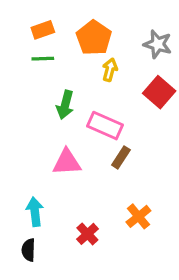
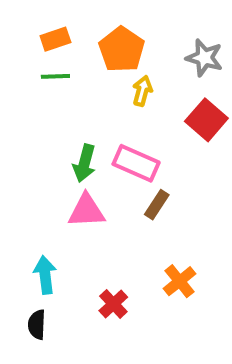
green arrow: (65, 105) -> (84, 163), moved

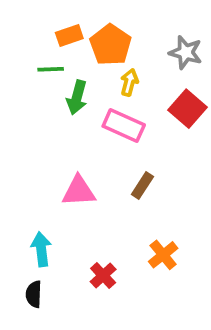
orange rectangle: (55, 39) -> (69, 36), moved
green arrow: (84, 163) -> (77, 97), moved
pink rectangle: (136, 163) -> (124, 126), moved

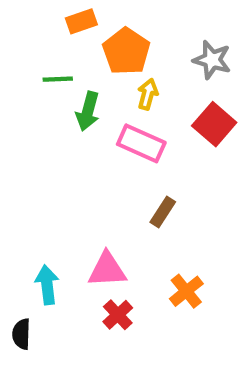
orange rectangle: (69, 36) -> (81, 21), moved
pink triangle: (79, 191) -> (107, 270), moved
black semicircle: (34, 294) -> (21, 334), moved

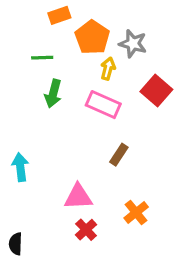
gray star: (212, 60) -> (133, 44), moved
green arrow: (88, 111) -> (53, 94), moved
cyan arrow: (47, 285) -> (20, 167), moved

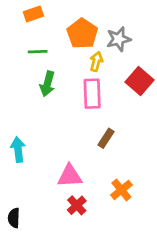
orange rectangle: (59, 15) -> (33, 14), moved
gray star: (133, 44) -> (119, 39), turned -30
pink rectangle: (103, 105) -> (92, 94), turned 64

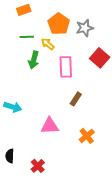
yellow arrow: (96, 61) -> (48, 44), moved, turned -64
cyan arrow: (18, 149) -> (13, 107), turned 114
red cross: (77, 205) -> (38, 166), moved

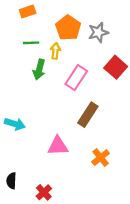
yellow arrow: (48, 44) -> (55, 51), turned 56
pink rectangle: (66, 67) -> (76, 78), turned 35
brown rectangle: (76, 99) -> (88, 115), size x1.5

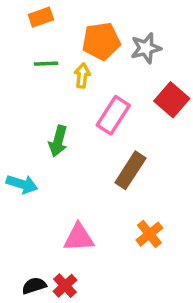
orange pentagon: (68, 28) -> (101, 41), turned 30
green arrow: (39, 69) -> (58, 141), moved
pink triangle: (58, 146) -> (79, 237), moved
black semicircle: (11, 181) -> (34, 286), moved, turned 70

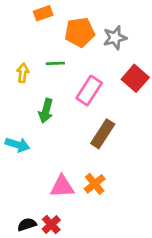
orange rectangle: (41, 17) -> (43, 13), moved
green line: (46, 64) -> (55, 63), moved
yellow arrow: (82, 76) -> (23, 73), moved
orange cross: (149, 234) -> (95, 184), moved

